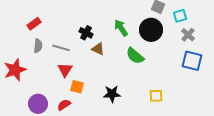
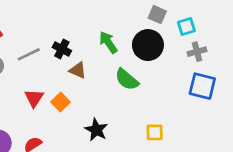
gray cross: (188, 35) -> (197, 52), turned 32
gray line: (61, 48) -> (29, 54), moved, turned -42
orange square: (77, 87) -> (61, 102), moved, turned 32
black star: (112, 94) -> (96, 130), turned 30

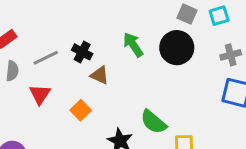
cyan square: (186, 26) -> (219, 16), moved
green semicircle: (127, 79) -> (153, 122), moved
red triangle: (34, 98) -> (40, 94), moved

